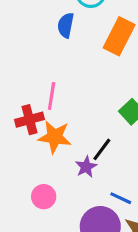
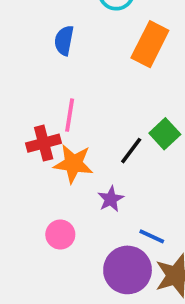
blue semicircle: (66, 25) -> (64, 40), moved
black line: (102, 149) -> (131, 151), moved

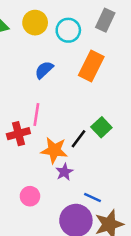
blue semicircle: (64, 40) -> (44, 70), moved, turned 36
orange star: (73, 164) -> (54, 150), moved

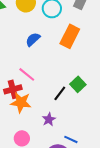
pink line: (36, 114) -> (27, 74), turned -60
orange star: (54, 150) -> (21, 102), moved

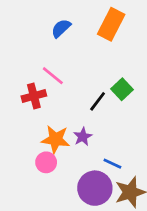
orange star: (21, 102) -> (56, 139), moved

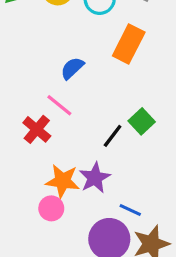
blue semicircle: (61, 28) -> (72, 68), moved
red cross: (34, 96) -> (37, 129), turned -35
purple star: (83, 137) -> (95, 178), size x1.4

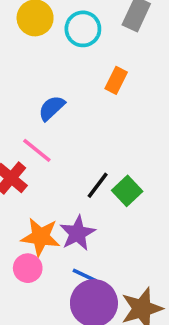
orange rectangle: (129, 44) -> (116, 80), size x0.6
green square: (142, 121) -> (127, 191), moved
blue line: (130, 210) -> (85, 276), moved

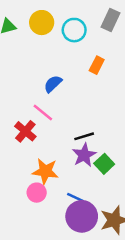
black line: (98, 185) -> (84, 136), turned 36
green square: (127, 191) -> (104, 164), moved
purple star: (77, 233) -> (84, 155), moved

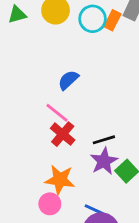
orange rectangle: (97, 65) -> (112, 20), moved
red cross: (25, 131) -> (63, 134), moved

